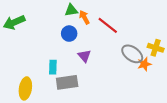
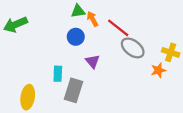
gray ellipse: (132, 54) -> (133, 48), moved
gray rectangle: (67, 82) -> (73, 90), turned -65

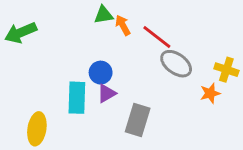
blue circle: (76, 37) -> (101, 73), moved
purple triangle: (92, 61) -> (107, 93), moved, turned 40
cyan rectangle: (58, 74) -> (77, 98), size x1.5
gray rectangle: (73, 90) -> (138, 120), moved

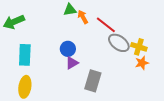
yellow cross: (226, 70) -> (139, 47), moved
cyan rectangle: (77, 98) -> (25, 55), moved

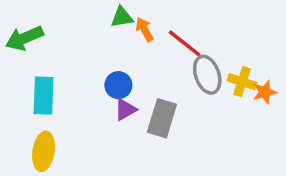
gray ellipse: (119, 43) -> (207, 75), turned 35
orange star: (142, 63) -> (265, 92), moved
gray rectangle: (93, 81) -> (162, 118), moved

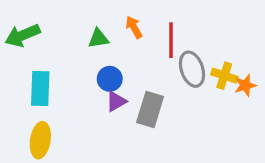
green triangle: (122, 17) -> (98, 38), moved
red line: (185, 43) -> (171, 40), turned 52

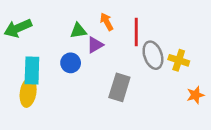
blue circle: (110, 79) -> (71, 63), moved
orange star: (245, 85) -> (195, 95), moved
purple triangle: (116, 101) -> (95, 45), moved
yellow ellipse: (40, 140) -> (28, 92), moved

